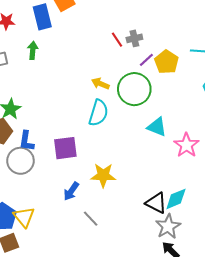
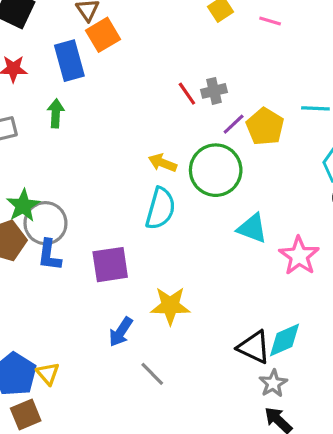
gray circle: (20, 161) -> (45, 223), moved
yellow triangle: (24, 217) -> (48, 374), size x0.7
gray star: (168, 226) -> (273, 383), size x0.7

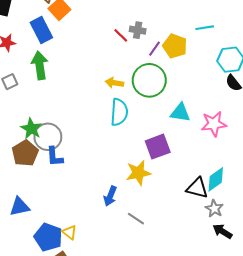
gray cross: (214, 91) -> (138, 30), turned 35
green arrow: (56, 113) -> (40, 65), size x1.5
pink star: (299, 256) -> (214, 124), turned -30
purple square: (110, 265) -> (158, 147), moved

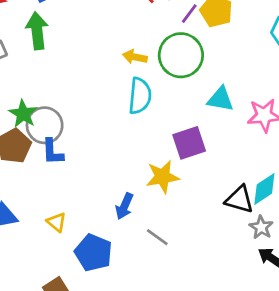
yellow triangle: (69, 232) -> (56, 222), moved
blue pentagon: (48, 237) -> (93, 253), moved

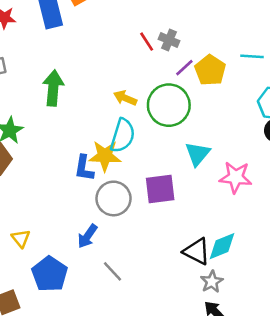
green arrow: (37, 31) -> (53, 88), moved
cyan triangle: (220, 99) -> (198, 154), turned 48
gray circle: (45, 125) -> (113, 198), moved
blue L-shape: (53, 152) -> (84, 168), moved
yellow star: (162, 177) -> (105, 156), moved

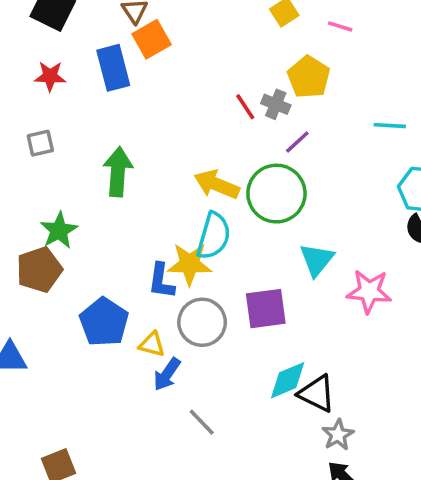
yellow pentagon: (210, 70) -> (309, 77), moved
yellow arrow: (125, 98) -> (217, 184), size x1.4
yellow triangle: (21, 238) -> (152, 344), moved, turned -36
cyan diamond: (222, 246) -> (288, 380), moved
blue pentagon: (50, 274) -> (104, 322), moved

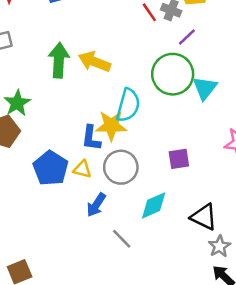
yellow arrow: (217, 184) -> (94, 62), moved
cyan triangle: (317, 260) -> (205, 88), moved
purple square: (266, 309) -> (179, 159), moved, size x0.7
yellow triangle: (152, 344) -> (82, 169), moved
cyan diamond: (288, 380) -> (154, 205), moved

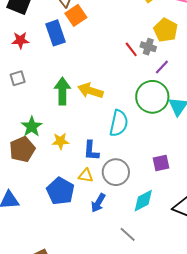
yellow star: (111, 126) -> (60, 141), moved, size x0.7
blue pentagon: (51, 168) -> (60, 191), moved
gray line: (122, 239) -> (128, 234), moved

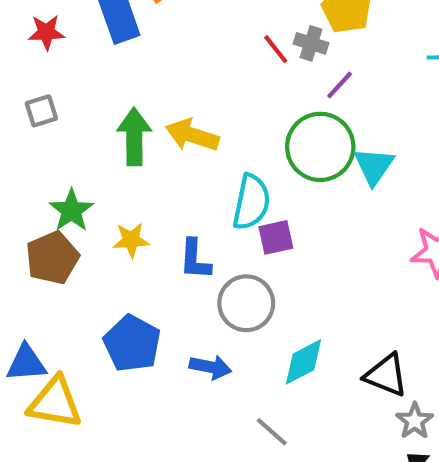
purple square: (161, 163) -> (276, 237), moved
yellow triangle: (86, 176) -> (55, 403), moved, size x1.8
blue arrow: (98, 203) -> (210, 367), turned -108

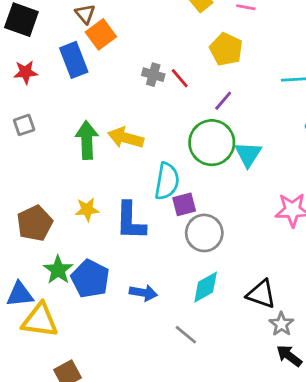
gray cross: (311, 43) -> (153, 75), moved
green star: (71, 210) -> (58, 270), moved
blue L-shape: (195, 259) -> (130, 221), size x1.4
gray circle: (246, 303) -> (204, 233), moved

